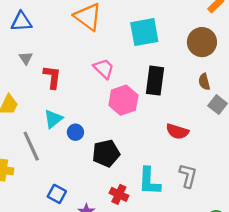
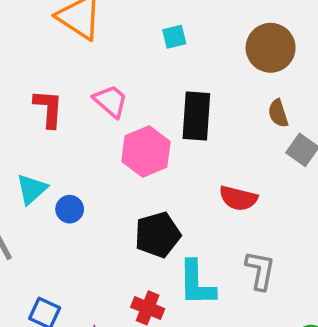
cyan square: (144, 32) -> (174, 37), size x0.5
red L-shape: (52, 77) -> (49, 108), moved
black pentagon: (106, 153) -> (158, 235), moved

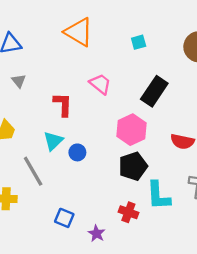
red L-shape: (49, 108) -> (63, 104), moved
black rectangle: (196, 116) -> (154, 91), turned 32
pink hexagon: (146, 152) -> (131, 130), moved

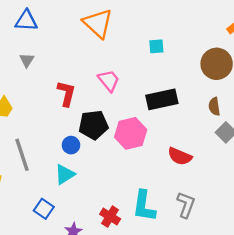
black rectangle: (154, 91) -> (162, 99), turned 32
cyan triangle: (53, 141) -> (65, 174), moved
black pentagon: (133, 166) -> (93, 125), moved

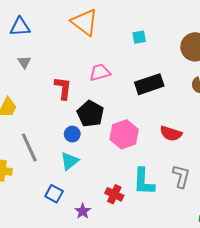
pink trapezoid: (109, 81) -> (100, 72), turned -60
black pentagon: (93, 125) -> (90, 114), turned -30
pink hexagon: (131, 133) -> (124, 134), moved

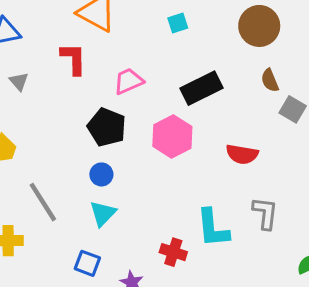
red L-shape: (63, 88) -> (73, 59), moved
black pentagon: (90, 114) -> (107, 127), moved
pink hexagon: (124, 134) -> (172, 136), moved

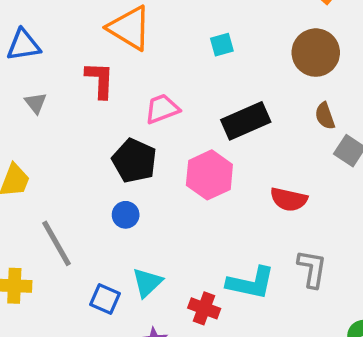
cyan triangle: (103, 213) -> (147, 283), moved
cyan L-shape: (213, 228) -> (251, 283), turned -75
blue square: (87, 263) -> (105, 299), moved

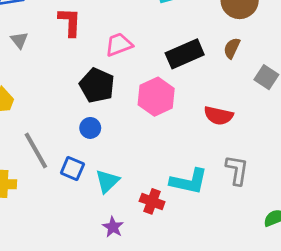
brown semicircle: (325, 116) -> (232, 48), moved, turned 45
blue square: (105, 299) -> (72, 169), moved

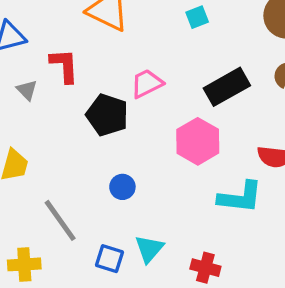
red L-shape: (70, 22) -> (64, 66), moved
black pentagon: (97, 85) -> (107, 115), moved
blue square: (72, 169) -> (109, 259), moved
cyan L-shape: (189, 181) -> (240, 197), moved

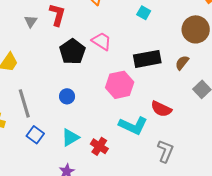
cyan square: (197, 17) -> (144, 13), turned 32
pink trapezoid: (147, 83) -> (101, 41), turned 40
blue square: (109, 259) -> (35, 135), moved
red cross: (205, 268) -> (99, 146), moved

